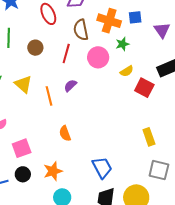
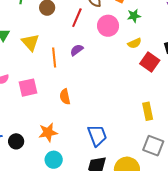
pink square: (22, 148) -> (28, 88), moved
black circle: (23, 174) -> (16, 141), moved

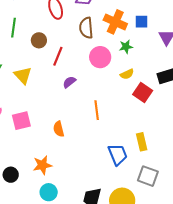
red line: (77, 18) -> (58, 56), moved
orange line: (54, 57) -> (97, 110), moved
blue trapezoid: (97, 135) -> (118, 155), moved

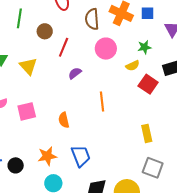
green star: (126, 47) -> (144, 47), moved
blue trapezoid: (118, 155) -> (81, 156), moved

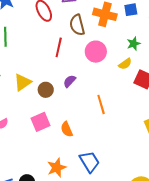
brown circle: (45, 31) -> (46, 90), moved
red line: (64, 47) -> (59, 47), moved
yellow triangle: (28, 66) -> (23, 82), turned 48
pink square: (27, 111) -> (40, 122), moved

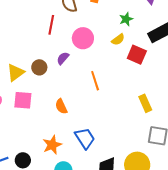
pink circle: (96, 52) -> (83, 38), moved
yellow triangle: (23, 82) -> (16, 73), moved
pink square: (40, 122) -> (23, 100), moved, turned 30

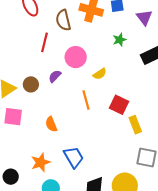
yellow semicircle: (118, 40) -> (100, 74), moved
red square: (137, 55) -> (119, 105), moved

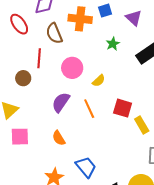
purple semicircle: (55, 76) -> (61, 102), moved, size x1.5
brown circle: (31, 84) -> (23, 78), moved

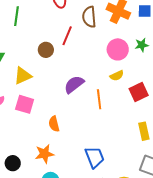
pink circle: (72, 68) -> (118, 49), moved
red square: (123, 108) -> (139, 92), moved, turned 30
orange semicircle: (59, 138) -> (54, 124), moved
blue trapezoid: (86, 167) -> (95, 157), moved

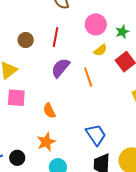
red line: (67, 36) -> (56, 37), moved
green star: (142, 45) -> (122, 32), moved

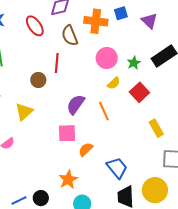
red line: (56, 37) -> (57, 63), moved
pink square: (16, 98) -> (67, 133), moved
orange semicircle: (49, 111) -> (86, 149), moved, turned 77

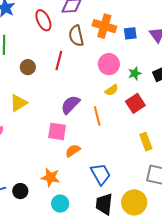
blue square: (121, 13) -> (130, 33), moved
brown circle: (38, 80) -> (28, 67), moved
orange star: (68, 180) -> (50, 177), turned 30

